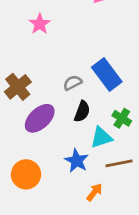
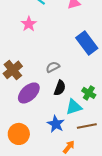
blue rectangle: (107, 75) -> (87, 43), moved

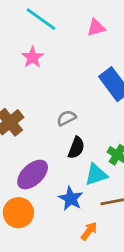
purple ellipse: (29, 93) -> (33, 175), moved

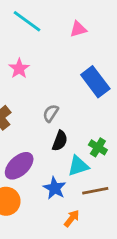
pink star: (33, 57) -> (19, 69), moved
gray semicircle: (66, 118) -> (51, 113), turned -30

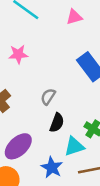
pink star: (19, 69) -> (18, 54), turned 30

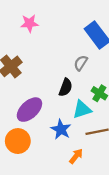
gray semicircle: (48, 97) -> (81, 63), moved

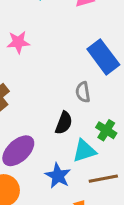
gray semicircle: (81, 63) -> (83, 92), turned -42

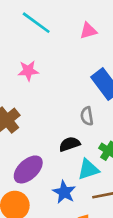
black semicircle: (64, 123) -> (70, 144), turned -130

